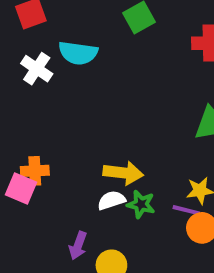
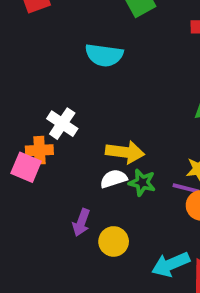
cyan semicircle: (78, 53) -> (104, 55), moved
white cross: (37, 69) -> (62, 124), moved

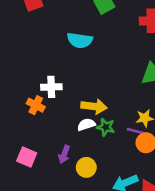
white cross: (62, 124) -> (51, 87), turned -36
orange cross: (39, 150) -> (36, 105), turned 30
pink square: (26, 167) -> (27, 157), moved

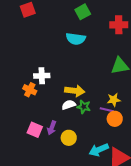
cyan semicircle: (80, 40) -> (76, 39), moved
pink square: (27, 157) -> (35, 130), moved

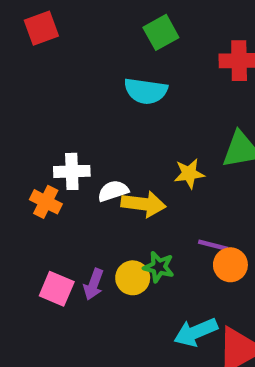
yellow star: (114, 100) -> (189, 174), moved
white semicircle: (69, 105) -> (113, 191), moved
green star: (84, 107) -> (159, 267), moved
yellow circle: (69, 138) -> (133, 278), moved

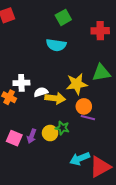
yellow star: (189, 174) -> (77, 84), size x1.5
orange circle: (230, 265) -> (84, 106), moved

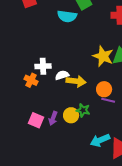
cyan semicircle: (56, 45) -> (67, 16), moved
yellow star: (77, 84) -> (103, 56), moved, turned 30

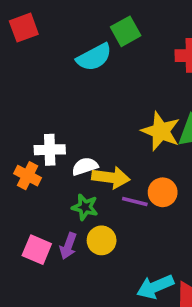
cyan semicircle: (67, 16) -> (94, 57), turned -36
purple line: (108, 100) -> (135, 202), moved
green star: (83, 110) -> (85, 207), moved

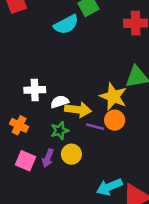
yellow star: (161, 131) -> (113, 97), moved
orange cross: (28, 176) -> (19, 125), moved
green star: (85, 207) -> (60, 131), turned -30

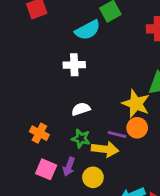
white cross: (35, 90) -> (74, 65), moved
yellow arrow: (78, 110) -> (105, 149), moved
green star: (60, 131) -> (81, 139), turned 30
yellow circle: (71, 154) -> (93, 177), moved

